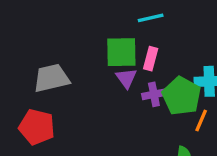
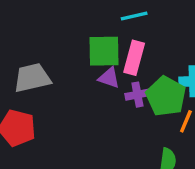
pink rectangle: (151, 59) -> (134, 58), size x1.4
purple triangle: (126, 78) -> (109, 78), turned -35

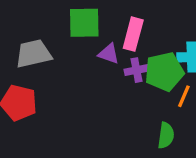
green square: (104, 51) -> (84, 23), moved
green pentagon: (166, 96) -> (164, 72), turned 30

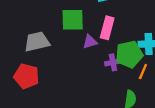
purple triangle: (109, 54) -> (90, 42), turned -35
purple cross: (136, 70) -> (113, 62), moved

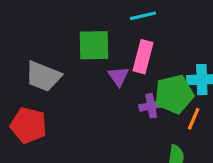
gray trapezoid: (37, 42) -> (43, 76), turned -145
purple triangle: (90, 42) -> (118, 76), turned -49

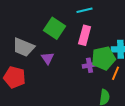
green square: (94, 45) -> (55, 28), turned 35
purple triangle: (118, 76) -> (48, 58), moved

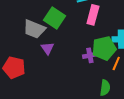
pink rectangle: (85, 35) -> (93, 15), moved
gray trapezoid: (24, 47) -> (34, 29), moved

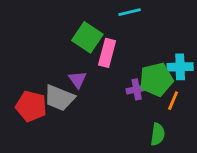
pink rectangle: (93, 15) -> (107, 53), moved
gray trapezoid: (34, 29) -> (59, 98), moved

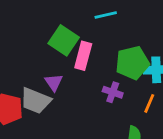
green pentagon: (156, 80) -> (132, 63), moved
purple cross: (137, 89) -> (113, 92), turned 30

